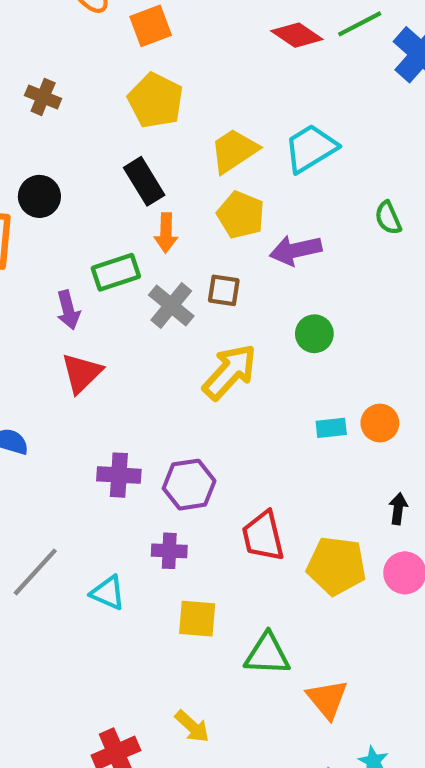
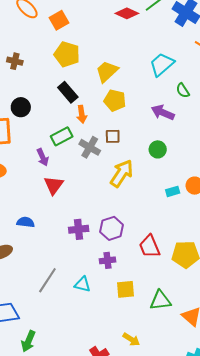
cyan trapezoid: (311, 148) -> (162, 64), moved
purple arrow: (296, 250) -> (163, 112), moved, turned 45

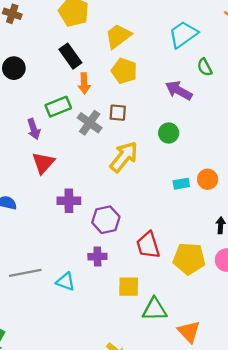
purple cross: (79, 229) -> (69, 201), moved
gray line: (47, 280) -> (25, 273), turned 40
yellow square: (125, 289) -> (129, 287), moved

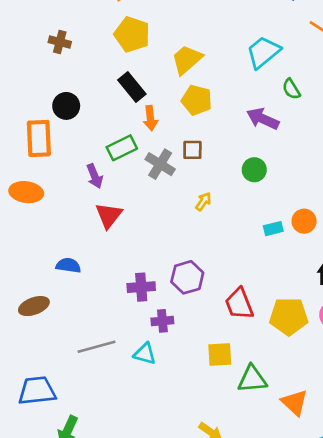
yellow arrow: (124, 157) -> (203, 202), size x0.5
purple cross: (69, 201) -> (141, 287), moved
purple cross: (97, 257) -> (162, 321), moved

